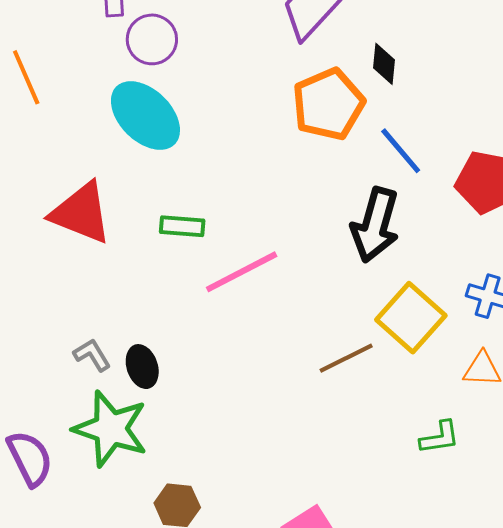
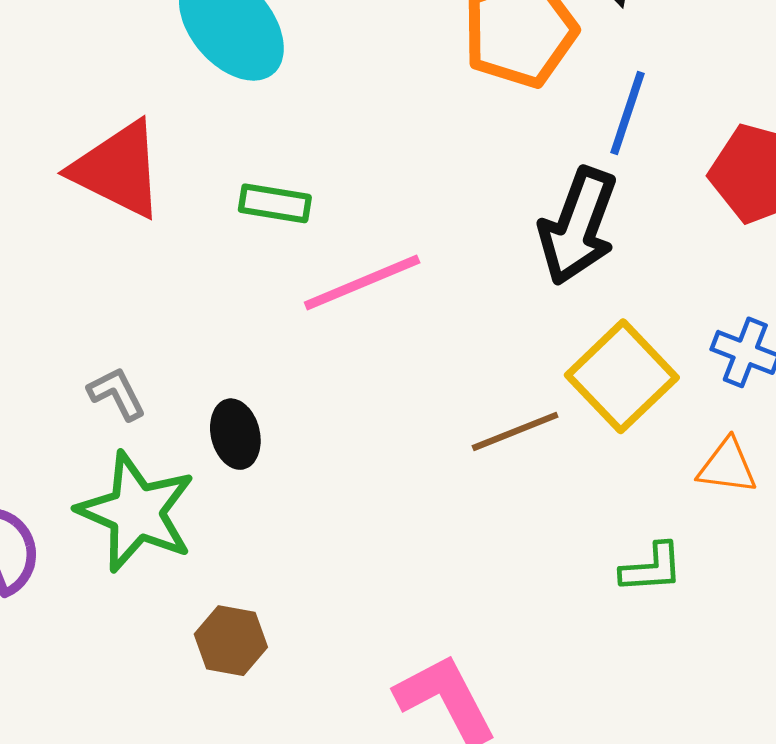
blue line: (401, 151) -> (627, 113), turned 54
black ellipse: (142, 367) -> (235, 434), moved

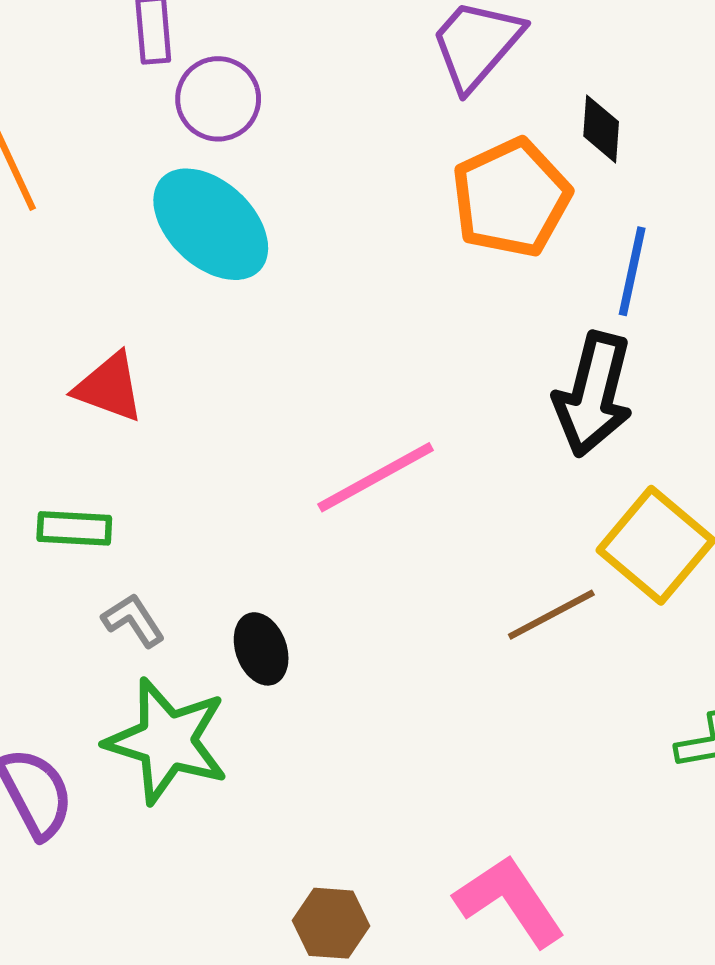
red triangle: (118, 169) -> (109, 387), size x0.7
green rectangle: (275, 203) -> (74, 528), moved
brown hexagon: (231, 641) -> (331, 923), moved

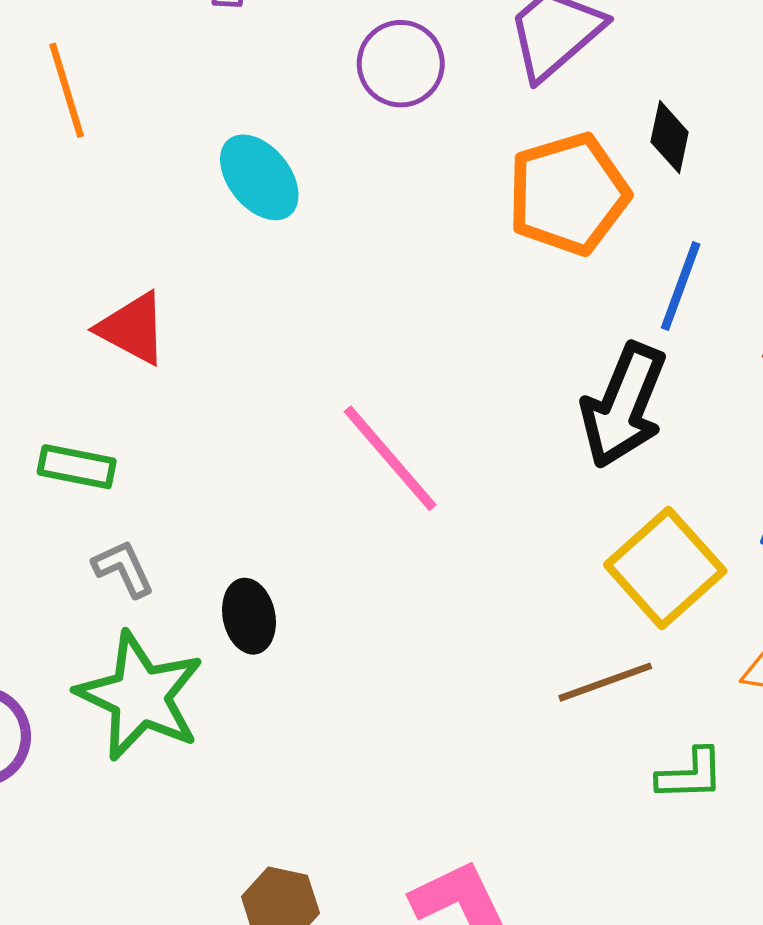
purple circle: (218, 99) -> (401, 64), moved
cyan ellipse: (211, 224) -> (259, 177), size x0.7
pink line: (376, 477) -> (390, 458), turned 70
brown line: (551, 615) -> (605, 682), moved

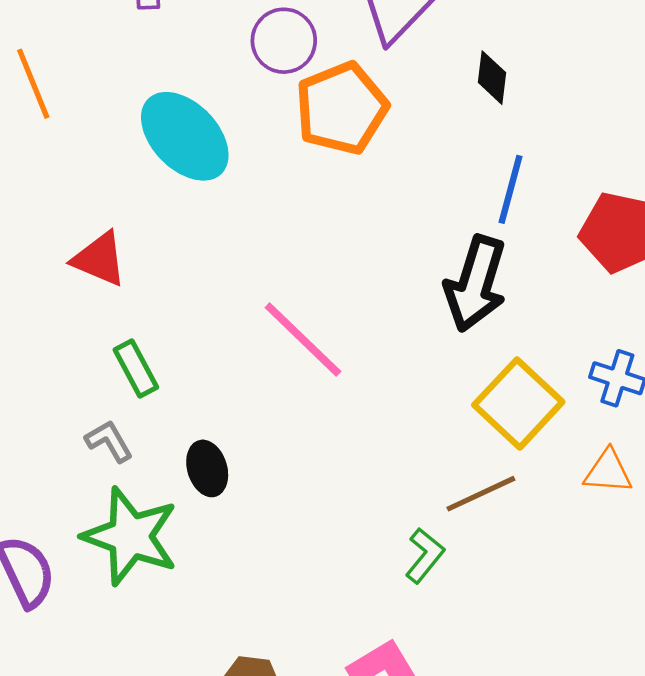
cyan ellipse: (259, 177) -> (185, 136), size x1.4
orange pentagon: (568, 194) -> (342, 108), moved
green rectangle: (77, 467) -> (136, 369), moved, turned 56
green L-shape: (690, 774) -> (425, 556), moved, turned -44

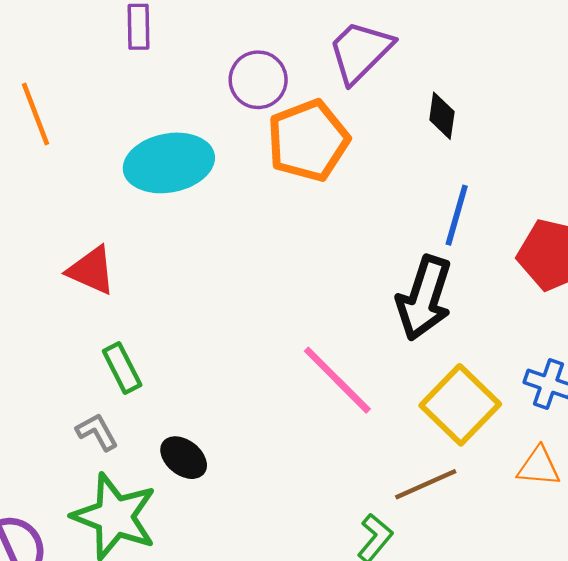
cyan ellipse: (185, 136) -> (169, 163), turned -58
pink line: (303, 339) -> (337, 380), moved
black ellipse: (207, 468) -> (184, 458), turned -36

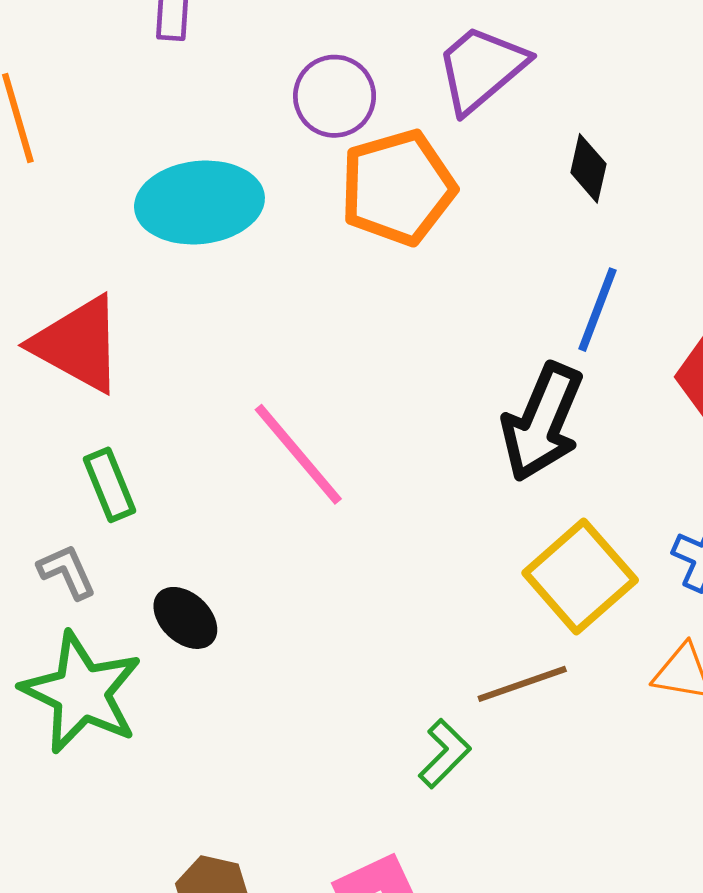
red triangle: (91, 270) -> (78, 344), size x1.4
pink line: (337, 380) -> (298, 454), moved

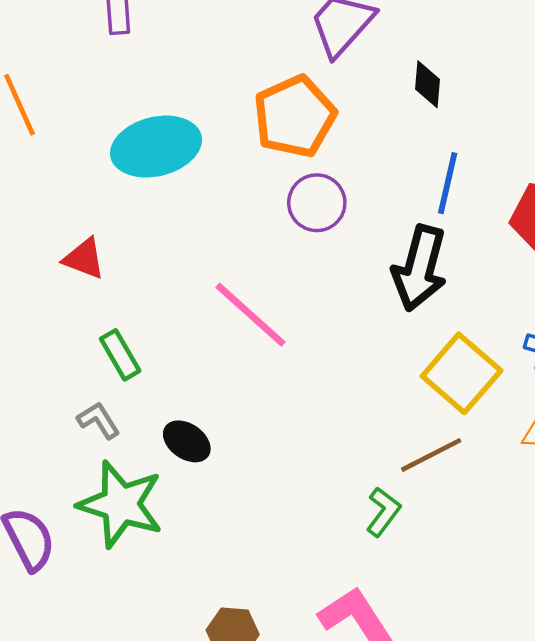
purple circle: (335, 96) -> (317, 203), moved
red triangle: (78, 344) -> (84, 259), size x0.6

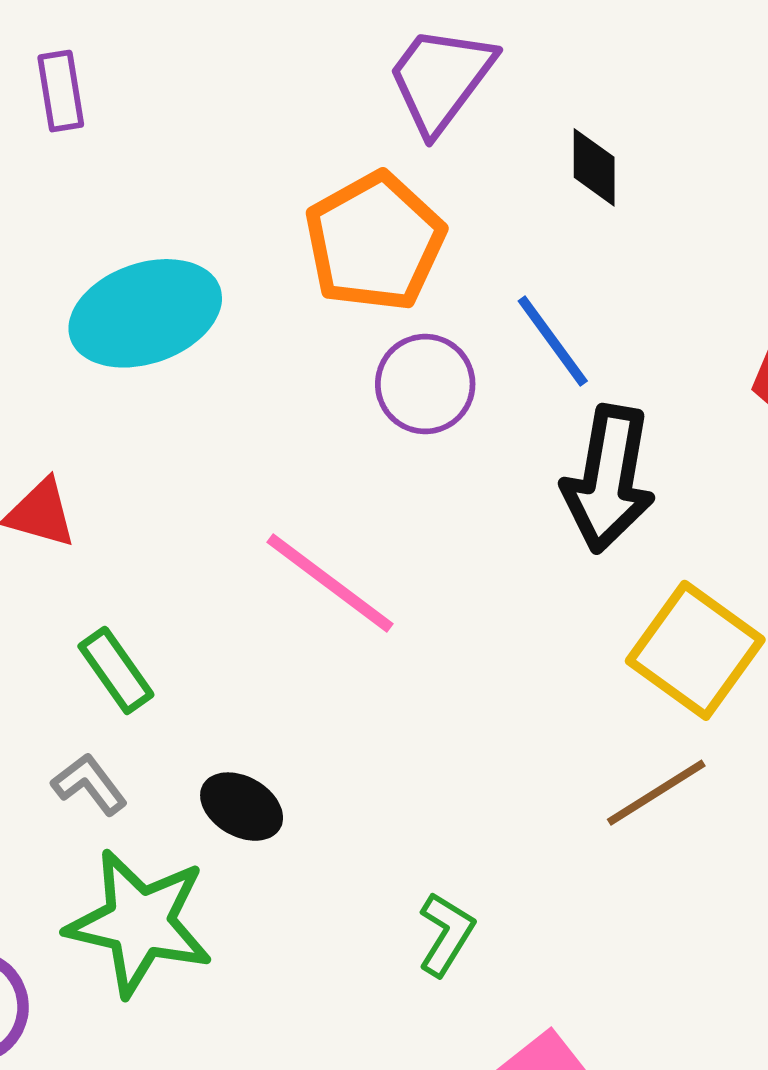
blue line: (448, 183) -> (553, 341), moved, turned -44
green L-shape: (383, 512) -> (446, 934), moved

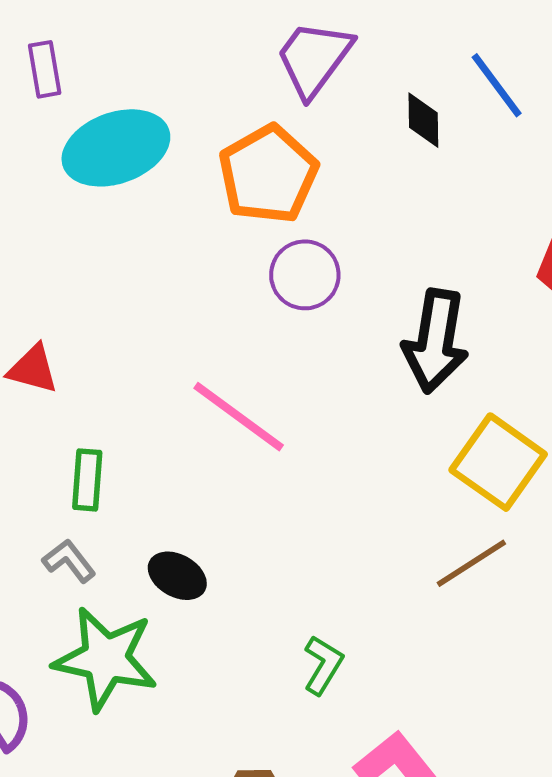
cyan ellipse: (145, 313) -> (116, 148), moved
blue line: (553, 341) -> (497, 85), moved
green rectangle: (116, 670) -> (87, 480), turned 40

